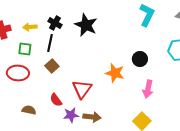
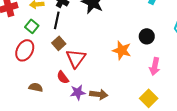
green square: (25, 49) -> (32, 26), turned 32
red ellipse: (18, 73) -> (25, 50), turned -65
red triangle: (82, 89) -> (76, 58), moved

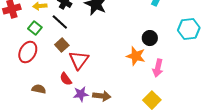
black line: (57, 20) -> (60, 22), turned -60
orange star: (122, 50) -> (136, 56), moved

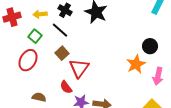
orange star: (136, 56) -> (136, 64), turned 30

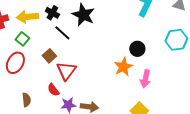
yellow arrow: (40, 14) -> (27, 17), size x1.5
black line: (60, 30) -> (62, 33), moved
brown semicircle: (39, 97) -> (26, 100), turned 72

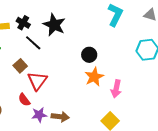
black circle: (137, 49) -> (89, 55), moved

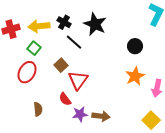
black circle: (89, 55) -> (135, 46), moved

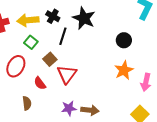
black line: (74, 42) -> (63, 36), turned 66
green square: (34, 48) -> (31, 42), moved
red semicircle: (65, 99) -> (40, 83), moved

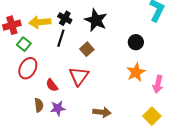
black line: (63, 36) -> (61, 38), moved
green square: (31, 42) -> (24, 44), moved
brown square: (50, 59) -> (87, 49), moved
purple star: (69, 108) -> (58, 108), moved

